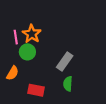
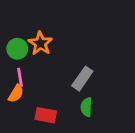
pink line: (16, 37) -> (20, 77), moved
green circle: (27, 52) -> (17, 49), moved

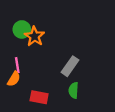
green circle: (17, 49) -> (22, 29), moved

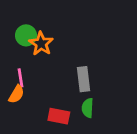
gray rectangle: (70, 66) -> (83, 79), turned -42
red rectangle: (39, 97) -> (59, 116), moved

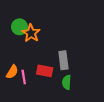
pink line: (21, 78) -> (24, 77), moved
red rectangle: (59, 116) -> (45, 71), moved

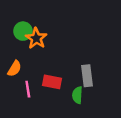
gray rectangle: (63, 60) -> (87, 76), moved
orange semicircle: (12, 72) -> (15, 69), moved

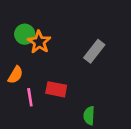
gray rectangle: (87, 76) -> (94, 51), moved, turned 45
green semicircle: (77, 95) -> (89, 116), moved

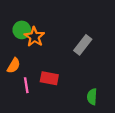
green semicircle: (89, 116) -> (92, 97), moved

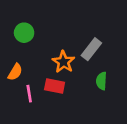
orange star: (34, 37) -> (63, 62), moved
green semicircle: (92, 97) -> (102, 81), moved

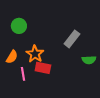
orange star: (63, 62) -> (35, 54), moved
green semicircle: (102, 81) -> (89, 60), moved, turned -96

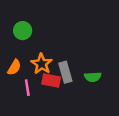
gray rectangle: (72, 39) -> (65, 72), moved, turned -54
green semicircle: (89, 60) -> (93, 77), moved

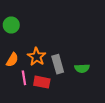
green circle: (23, 31) -> (11, 25), moved
red rectangle: (51, 80) -> (42, 82), moved

